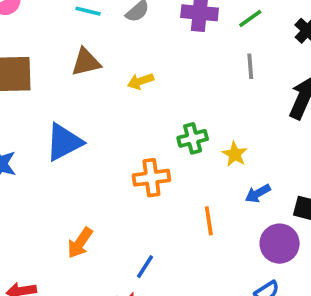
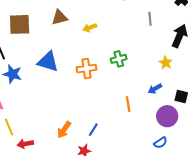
blue triangle: (64, 142) -> (48, 62), turned 45
yellow star: (235, 154) -> (166, 63), moved
orange cross: (151, 178) -> (87, 69), moved
orange arrow: (80, 243) -> (64, 130), moved

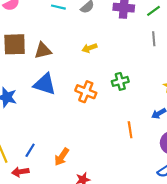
brown triangle: (60, 17) -> (43, 51), moved
orange cross: (87, 69) -> (86, 92), turned 30
blue line: (93, 130) -> (30, 150), moved

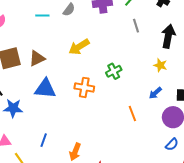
yellow arrow: (89, 48) -> (79, 47), size x1.5
blue line: (30, 150) -> (44, 140), moved

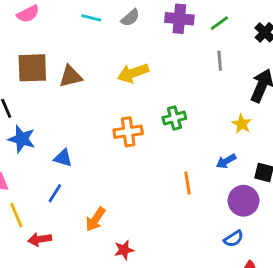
orange cross: (84, 87) -> (128, 132), turned -30
blue triangle: (45, 89) -> (63, 158), moved, size x0.6

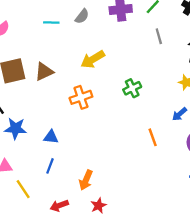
orange cross: (128, 132) -> (81, 97), moved
red arrow: (40, 239) -> (59, 206), moved
red star: (124, 250) -> (99, 206), moved

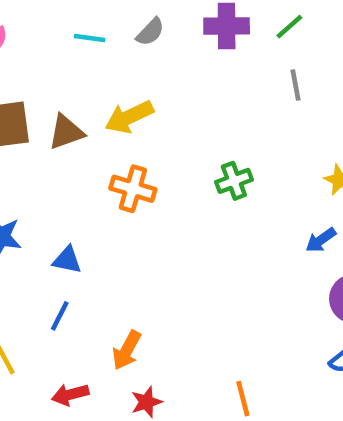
yellow arrow: (93, 59) -> (129, 117), moved
orange cross: (81, 97) -> (133, 189), turned 30
orange line: (153, 137) -> (243, 399), moved

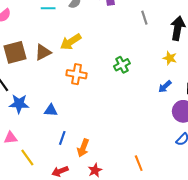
blue line: (60, 316) -> (62, 138), moved

